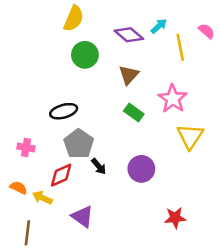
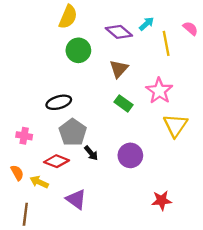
red diamond: (61, 175) -> (56, 161), turned 45
orange semicircle: (19, 188) -> (17, 173), turned 35

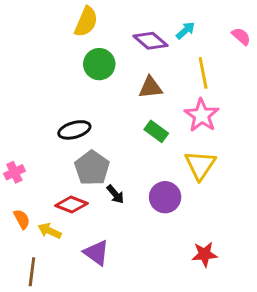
yellow line: (166, 43) -> (203, 73), moved
brown triangle: (119, 69) -> (150, 88), turned 42
yellow triangle: (175, 125) -> (200, 165), moved
pink cross: (24, 136) -> (14, 172), moved, turned -35

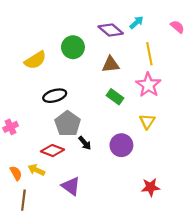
yellow semicircle: (86, 22) -> (35, 60), moved, turned 35
yellow triangle: (200, 165) -> (147, 121), size x0.7
orange semicircle: (22, 219) -> (16, 173), moved

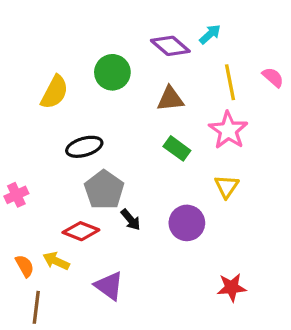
pink semicircle: (177, 27) -> (273, 77), moved
yellow semicircle: (35, 60) -> (54, 92), turned -30

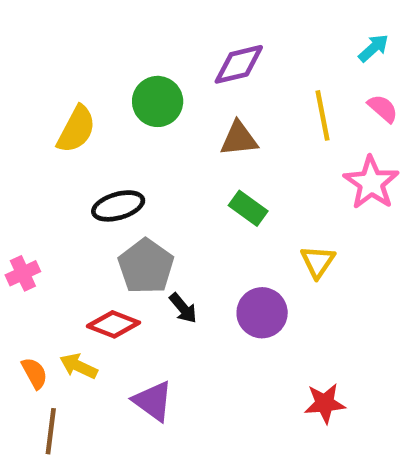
cyan arrow: (210, 34) -> (373, 48), moved
purple diamond: (170, 46) -> (239, 64), turned -54
pink star: (228, 130) -> (371, 183), moved

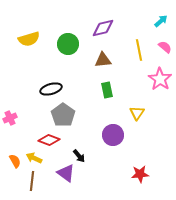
yellow semicircle: (76, 129) -> (29, 39), moved, turned 45
green rectangle: (248, 208) -> (107, 90), turned 42
black arrow: (183, 308) -> (79, 156), moved
brown line: (51, 431) -> (32, 181), moved

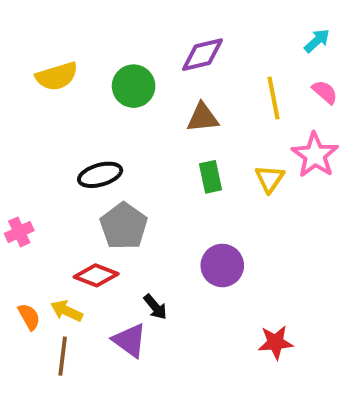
yellow triangle: (137, 113) -> (270, 179), moved

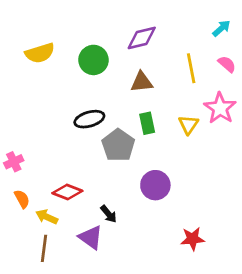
black ellipse: (100, 175) -> (89, 119), moved
gray pentagon: (124, 226) -> (118, 145), moved
orange semicircle: (29, 317) -> (22, 199), moved

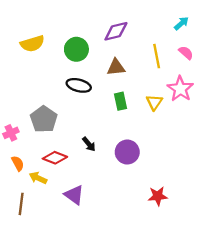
black ellipse: (89, 119) -> (79, 85), moved, turned 30
gray pentagon: (118, 145) -> (44, 119), moved
black arrow: (109, 214) -> (89, 144), moved
brown line: (44, 248) -> (21, 204), moved

